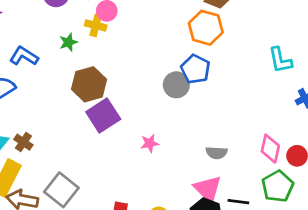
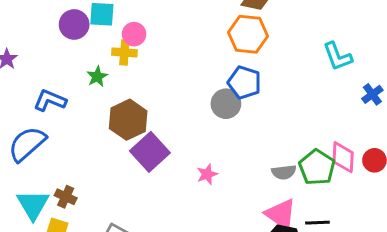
green pentagon: (278, 186) -> (317, 167), moved

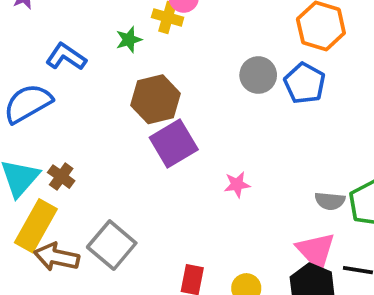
gray circle: (226, 104) -> (258, 75), moved

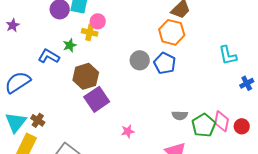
blue L-shape: (66, 57) -> (49, 56), moved
pink star: (237, 185) -> (128, 131), moved
gray semicircle: (330, 201) -> (180, 115), moved

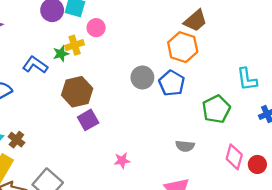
yellow cross: (90, 32) -> (75, 45), moved, turned -35
purple square: (97, 99) -> (88, 120), size x0.7
green pentagon: (204, 125) -> (216, 109), moved

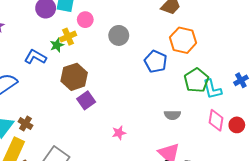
orange hexagon: (183, 47) -> (183, 40), moved
gray circle: (142, 77) -> (119, 35), moved
cyan L-shape: (247, 79) -> (212, 89), moved

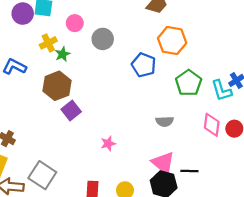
pink circle: (85, 20) -> (75, 23), moved
green star: (57, 45) -> (62, 54), moved
cyan L-shape: (212, 89) -> (221, 91), moved

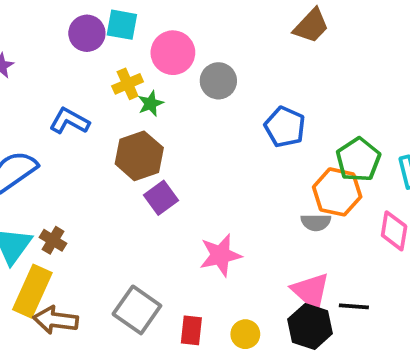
pink circle: (75, 23) -> (173, 53), size x1.5
orange hexagon: (172, 41) -> (337, 192), moved
pink star: (108, 143) -> (220, 255), size x1.6
gray square: (42, 175) -> (137, 310), moved

